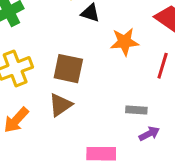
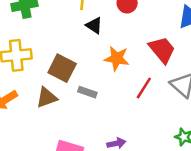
gray rectangle: (136, 110) -> (87, 92), moved

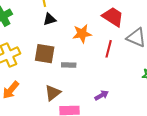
black triangle: (94, 26) -> (50, 19), moved, turned -32
brown triangle: (47, 98) -> (53, 93), moved

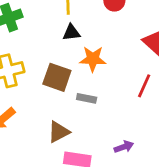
orange star: (82, 34) -> (93, 59), moved

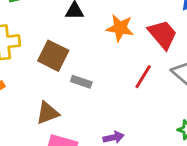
orange star: (93, 59) -> (120, 28), moved

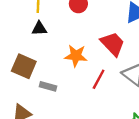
orange star: (120, 28) -> (76, 56), moved

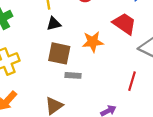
brown square: (24, 66) -> (59, 53), moved
red line: (99, 79) -> (132, 81), moved

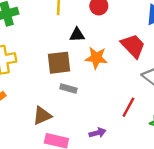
black triangle: (54, 24) -> (77, 35), moved
brown square: (59, 53) -> (59, 63), turned -30

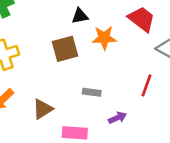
gray rectangle: (68, 88) -> (92, 92), moved
brown triangle: (42, 116) -> (43, 109), moved

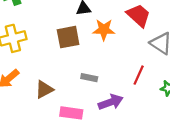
purple arrow: (117, 118) -> (111, 102), size x1.5

